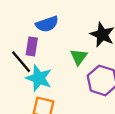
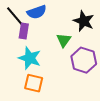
black line: (21, 62) -> (15, 16), moved

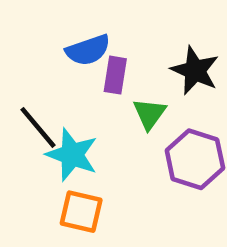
black line: (15, 16) -> (38, 127), moved
purple rectangle: (24, 31) -> (115, 75), moved

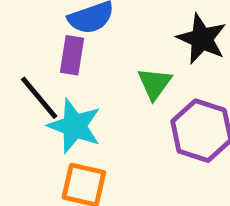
purple rectangle: (115, 75) -> (72, 55), moved

